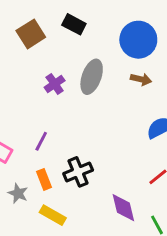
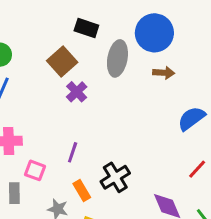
brown square: (31, 34) -> (62, 61), moved
gray ellipse: (92, 77) -> (117, 58), moved

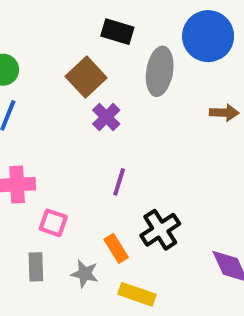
brown arrow: (164, 73) -> (224, 113), moved
purple line: (73, 152) -> (119, 182), moved
gray rectangle: (14, 193) -> (36, 267), moved

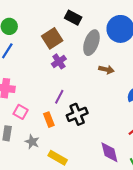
brown arrow: (224, 113) -> (106, 70), moved
black cross: (160, 230) -> (77, 114), moved
orange rectangle: (116, 248) -> (49, 120), moved

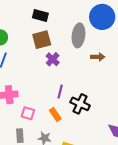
black rectangle: (73, 18) -> (40, 16), moved
brown square: (52, 38) -> (42, 40), turned 30
black cross: (77, 114) -> (80, 104), turned -30

